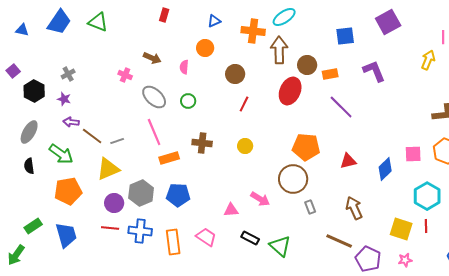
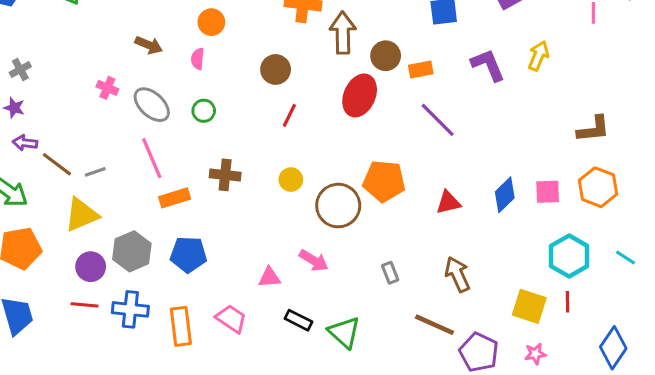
orange circle: (205, 48) -> (211, 22), moved
yellow arrow: (428, 60) -> (538, 56), moved
pink cross: (125, 75) -> (107, 88), moved
blue diamond: (385, 169) -> (505, 195), moved
brown circle: (293, 179) -> (338, 206), moved

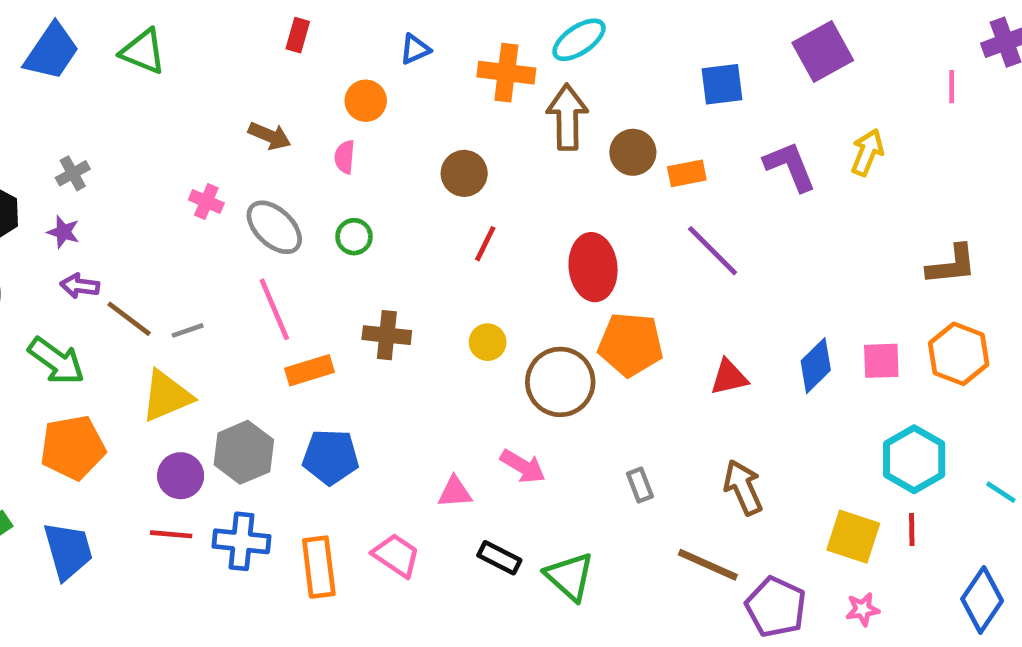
red ellipse: (360, 95) -> (593, 267), moved, turned -30
cyan line: (626, 257) -> (1001, 492), moved

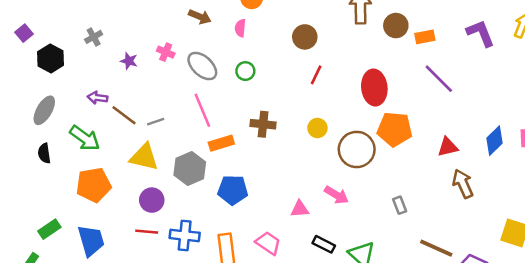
purple star: (63, 232) -> (129, 61), moved
yellow triangle: (166, 396) -> (144, 157), turned 36
gray hexagon: (244, 452) -> (190, 168), moved
brown arrow: (743, 487) -> (463, 184), moved

